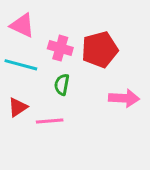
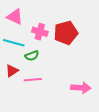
green semicircle: (62, 85) -> (32, 56), moved, turned -120
pink arrow: (124, 98) -> (81, 88), moved

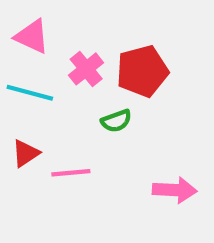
pink cross: (40, 32) -> (86, 69), turned 35
green semicircle: (32, 56) -> (116, 121), moved

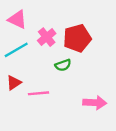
cyan line: (30, 93) -> (16, 50), turned -45

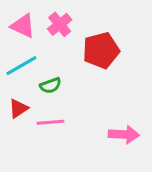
pink cross: (47, 37) -> (60, 24), moved
green semicircle: (63, 65) -> (50, 86), moved

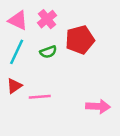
cyan line: (21, 66) -> (17, 52), turned -35
green semicircle: (50, 86) -> (48, 52), moved

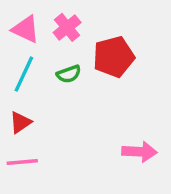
pink line: (40, 97) -> (22, 162), moved

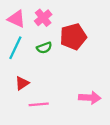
red triangle: (20, 122) -> (22, 83), moved
pink line: (22, 162) -> (39, 104), moved

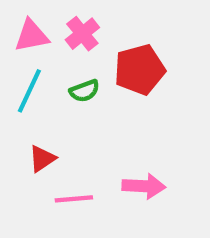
pink triangle: (16, 19) -> (32, 36), turned -36
pink arrow: (90, 98) -> (144, 186), moved

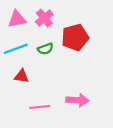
cyan line: (29, 91) -> (16, 49), turned 45
red triangle: (42, 159) -> (21, 76), moved, turned 42

